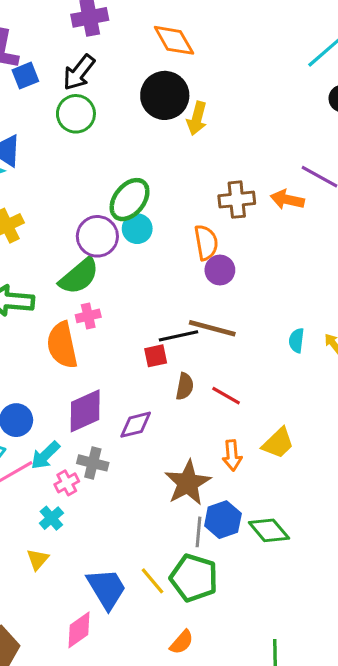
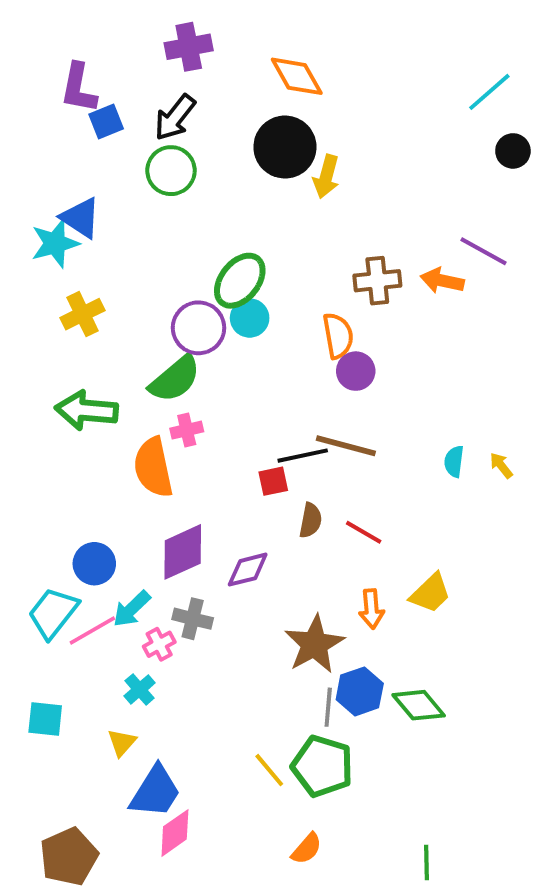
blue trapezoid: (107, 589) -> (155, 792), moved, turned 63

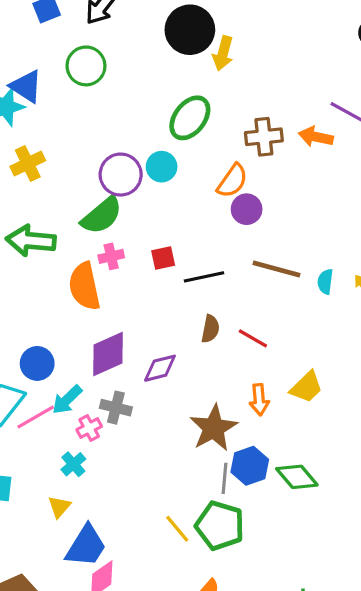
green circle: (171, 171) -> (86, 66), moved
green ellipse: (240, 281) -> (190, 118), moved
orange semicircle: (338, 336) -> (232, 181), turned 45
brown line: (346, 446) -> (276, 269), moved
red square: (273, 481) -> (163, 258), moved

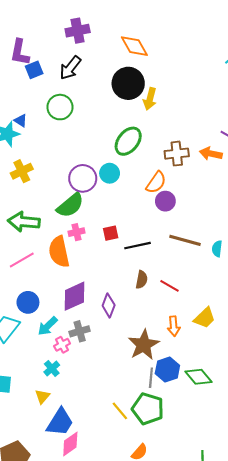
blue triangle: (26, 86) -> (21, 121), size x0.6
purple diamond: (160, 368) -> (109, 305), turned -55
gray cross: (116, 408) -> (80, 331), turned -30
pink line: (36, 417) -> (22, 260), moved

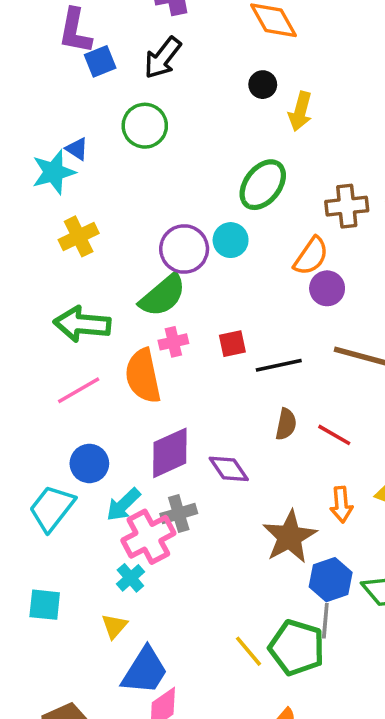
black circle: (128, 83) -> (263, 85), size x0.5
purple diamond: (109, 305) -> (229, 469), turned -55
pink cross: (62, 345) -> (148, 537), size x1.8
gray line: (151, 378) -> (325, 621), moved

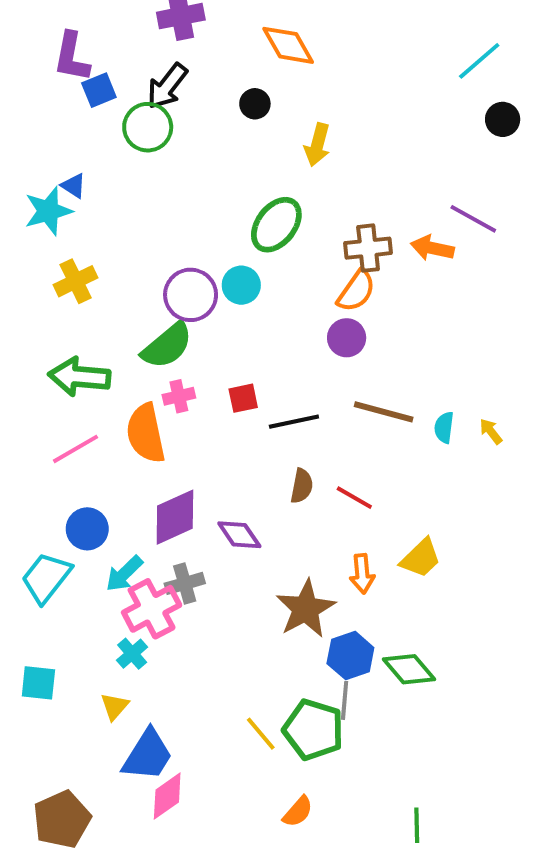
black circle: (263, 85) -> (255, 104), moved
green circle: (145, 126) -> (148, 127), moved
orange semicircle: (311, 256) -> (356, 291), moved

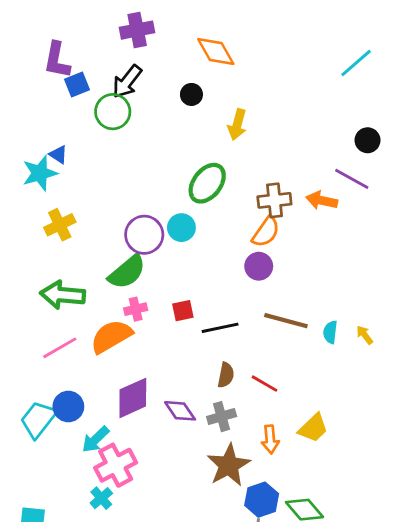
black circle: (503, 119) -> (368, 140), moved
orange semicircle: (146, 433) -> (111, 336), turned 72
cyan trapezoid: (46, 578) -> (38, 419), moved
gray cross: (185, 583) -> (222, 417), moved

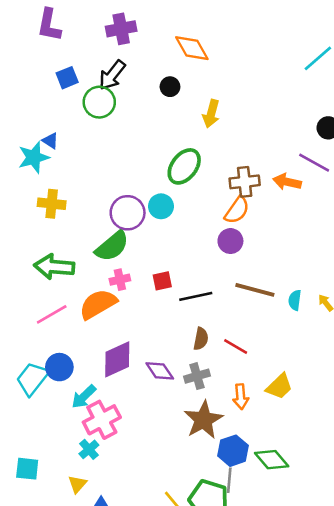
purple L-shape: (57, 60) -> (49, 25), moved
yellow cross: (60, 225) -> (52, 204), turned 32

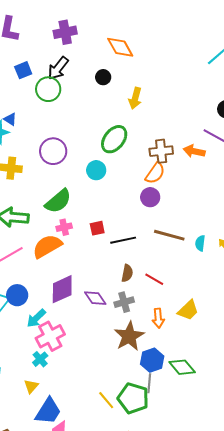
purple circle: (128, 213) -> (53, 151), moved

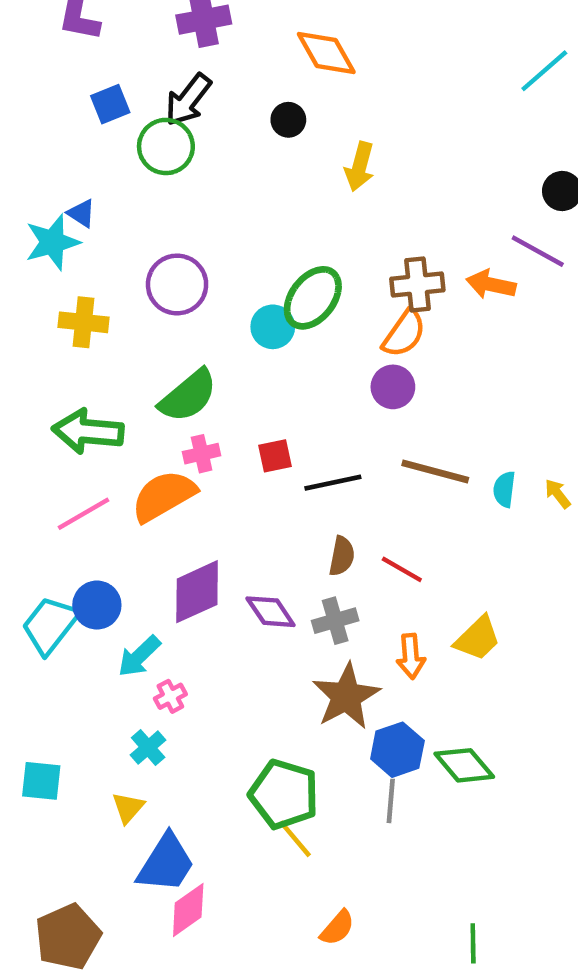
green ellipse: (114, 139) -> (313, 298), moved
pink cross: (50, 336) -> (170, 696), size x0.5
green pentagon: (133, 398) -> (284, 794), moved

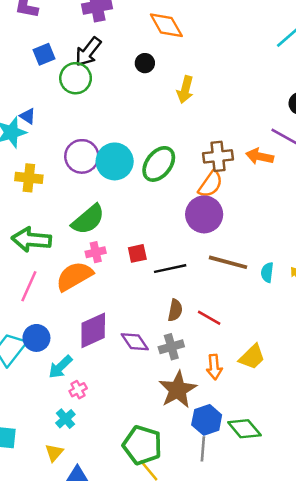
cyan circle: (273, 327) -> (115, 161), moved, size x1.5
purple circle: (393, 387) -> (204, 214), size x1.5
pink line: (84, 514) -> (29, 286), turned -36

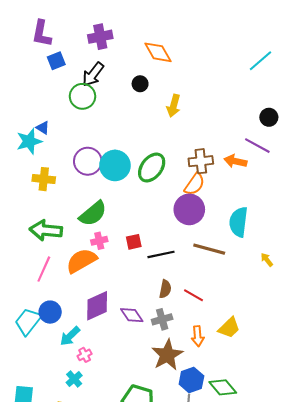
blue square: (44, 54) -> (56, 61), moved
cyan semicircle: (267, 272) -> (239, 222), moved, size x1.8

